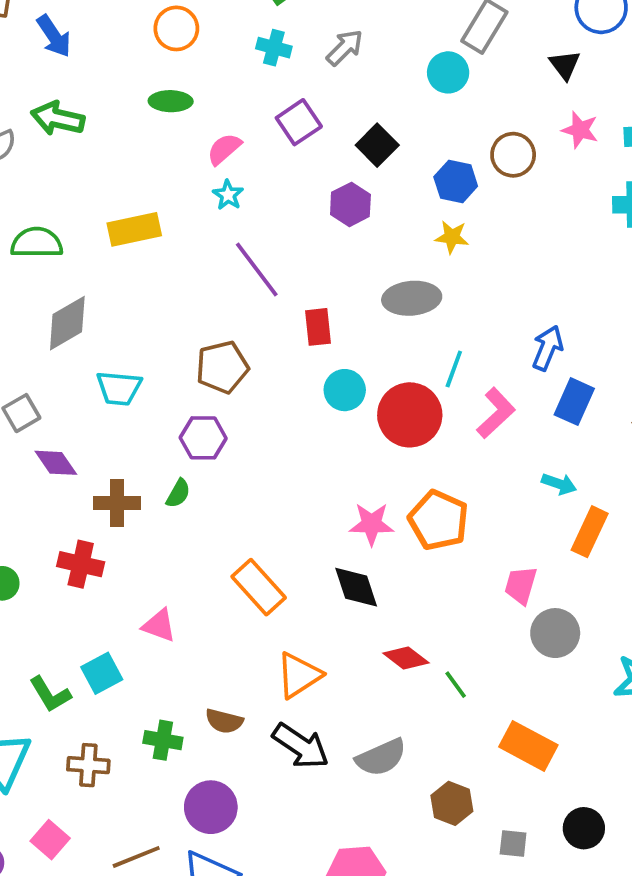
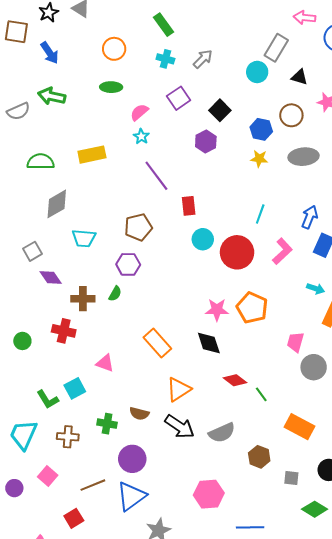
black triangle: (565, 65) -> (299, 77), moved, turned -36
gray ellipse: (412, 298) -> (304, 157), moved
cyan line: (454, 369) -> (260, 214), moved

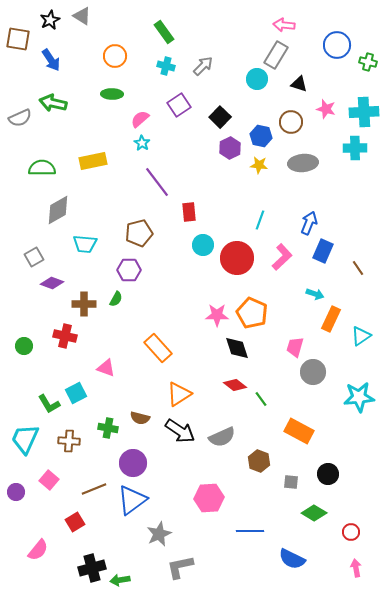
pink arrow: (305, 18) -> (284, 25), moved
purple hexagon: (206, 141) -> (230, 148), moved
purple diamond: (51, 278) -> (52, 283), turned -35
black diamond: (209, 343) -> (237, 348), moved

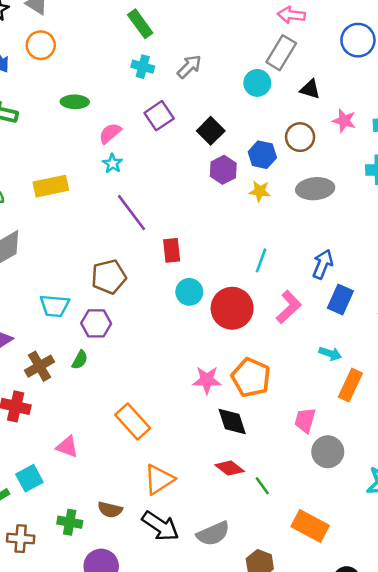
orange circle: (115, 56) -> (41, 45), moved
cyan trapezoid: (85, 244) -> (55, 306), moved
brown cross: (84, 304) -> (40, 366), turned -30

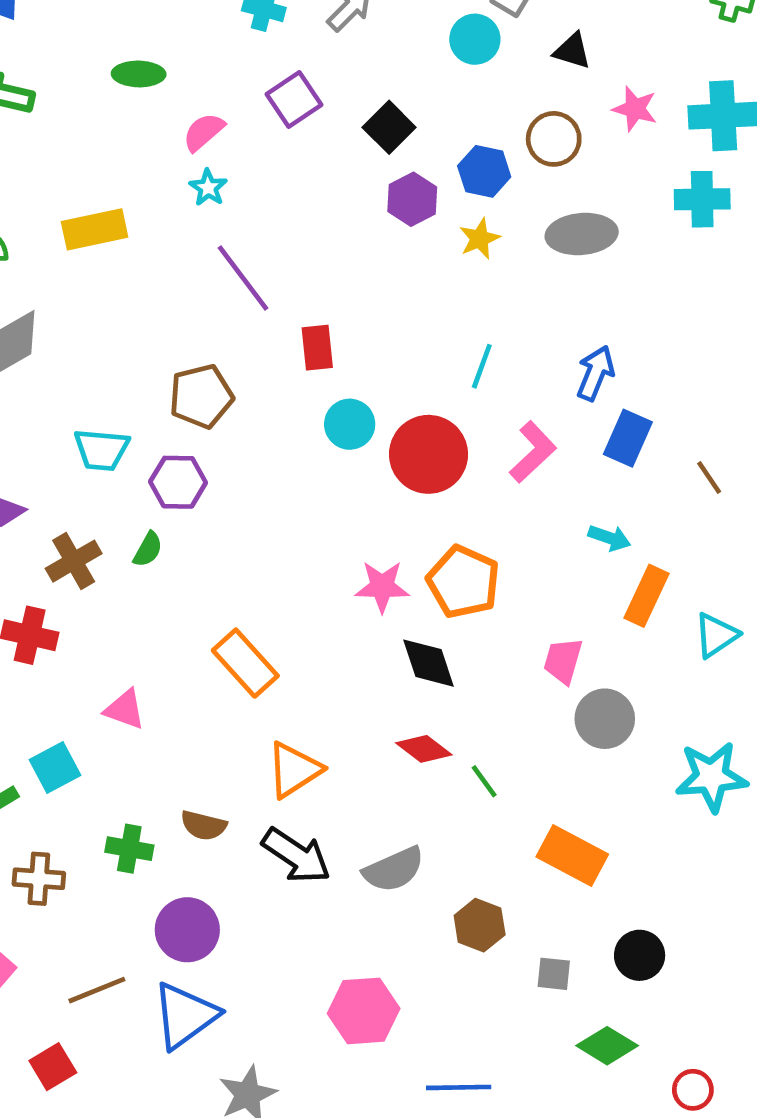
yellow star: (260, 191) -> (480, 239), turned -30

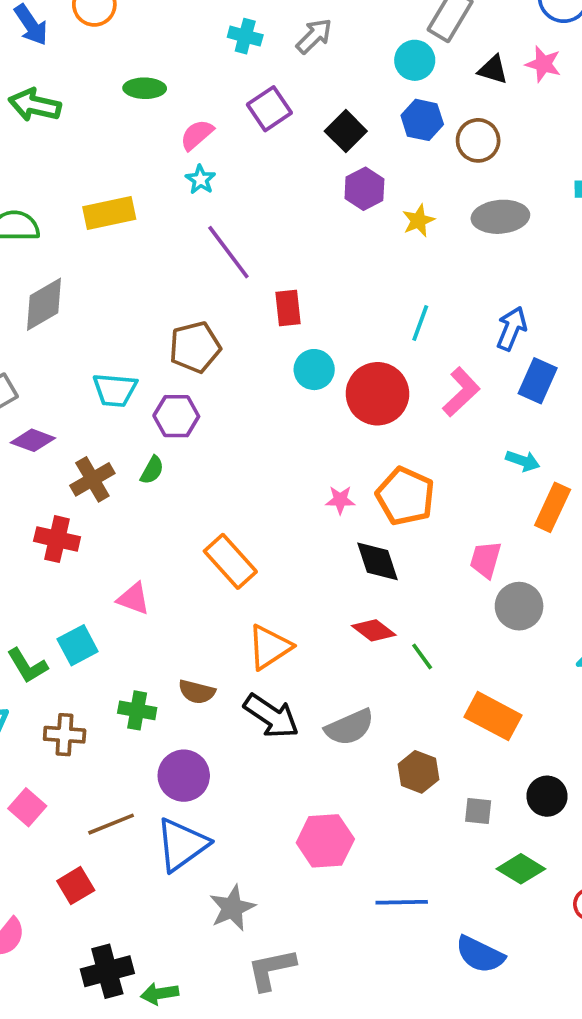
pink star: (635, 109) -> (543, 64), moved
blue hexagon: (484, 171) -> (422, 120), moved
pink star: (382, 587) -> (340, 500), size x0.7

